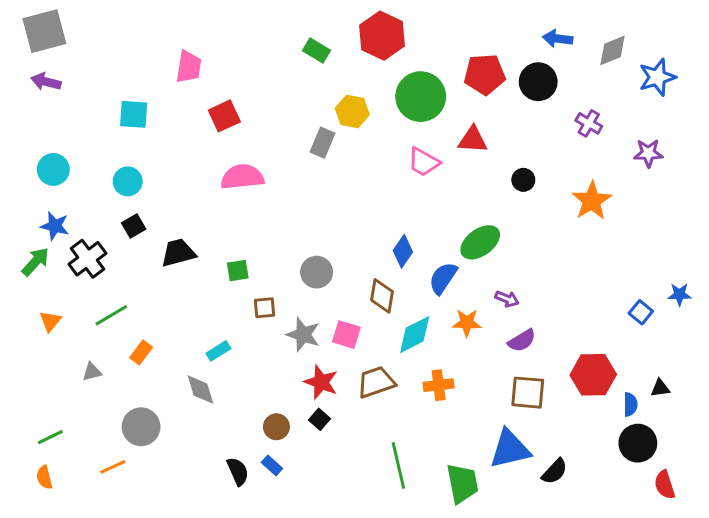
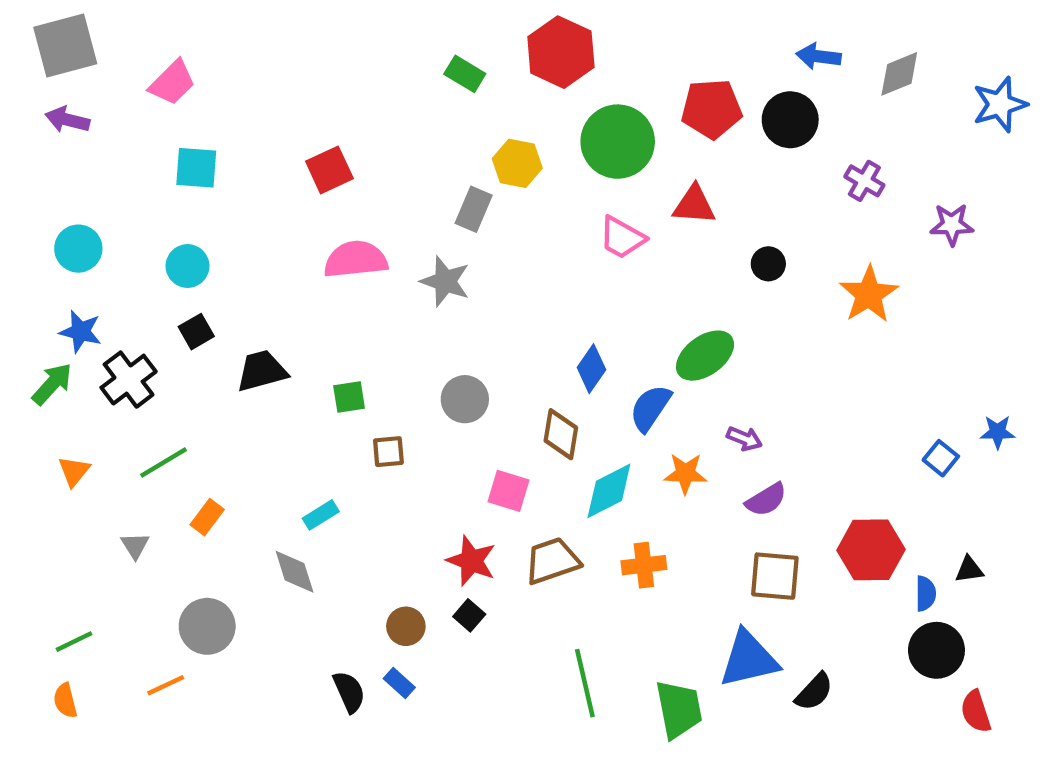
pink trapezoid: (189, 67) -> (172, 83), moved, turned 36
blue star: (657, 77) -> (1000, 104), moved
gray star: (303, 335) -> (445, 281), moved
gray triangle: (92, 372) -> (135, 546), turned -48

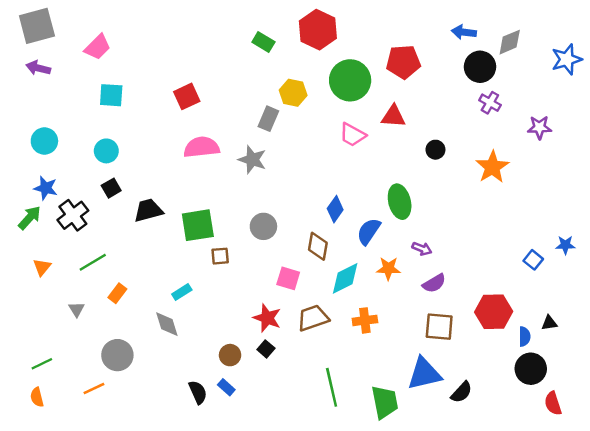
black circle: (790, 120) -> (480, 67), moved
green ellipse: (705, 356) -> (400, 202), turned -68
green square: (349, 397) -> (198, 225), size x1.8

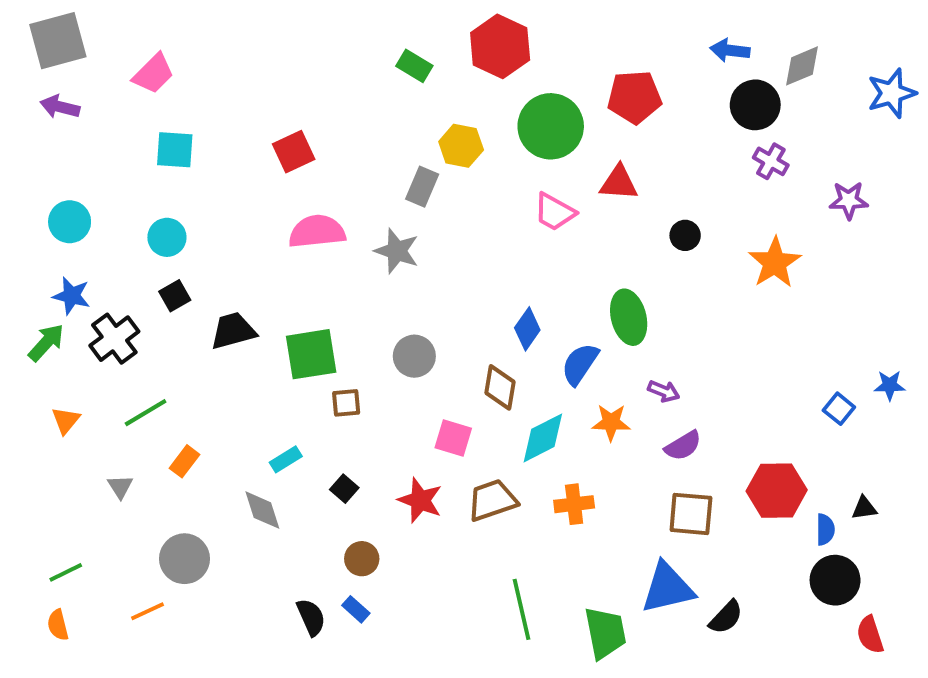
black square: (266, 349) -> (344, 489), moved

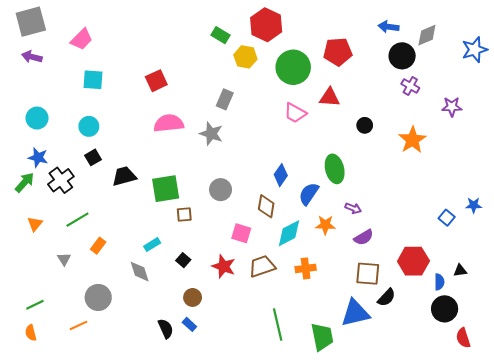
yellow hexagon: (461, 146) -> (245, 57), moved
black semicircle: (726, 617) -> (386, 297), moved

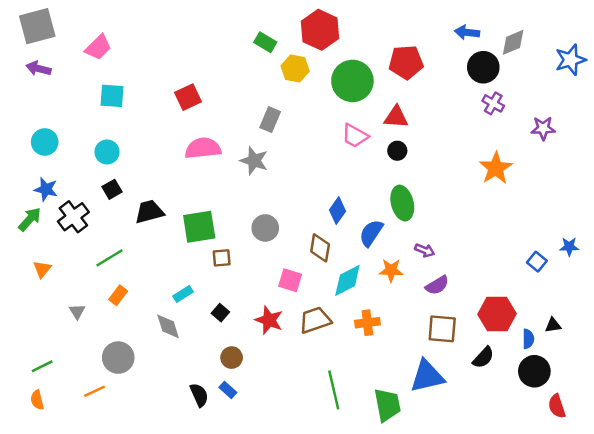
black circle: (365, 125) -> (397, 151), moved
green line: (77, 220) -> (109, 258), moved
black semicircle: (386, 297) -> (483, 358), moved

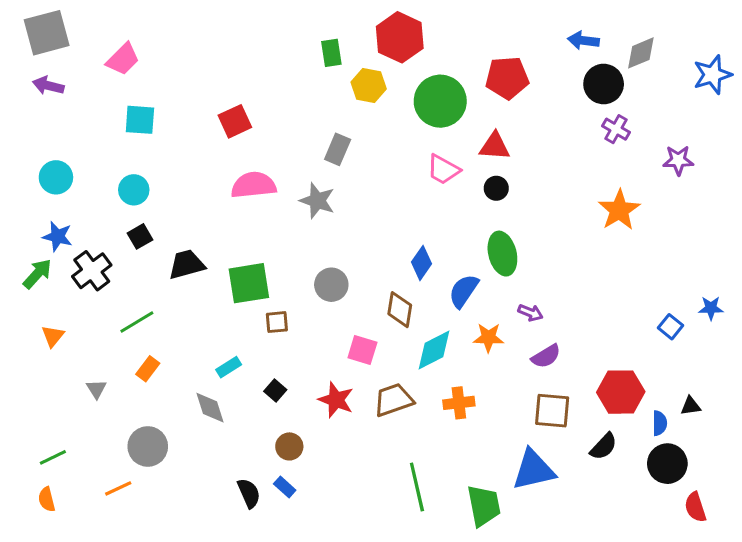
green rectangle: (265, 42) -> (331, 53), turned 50

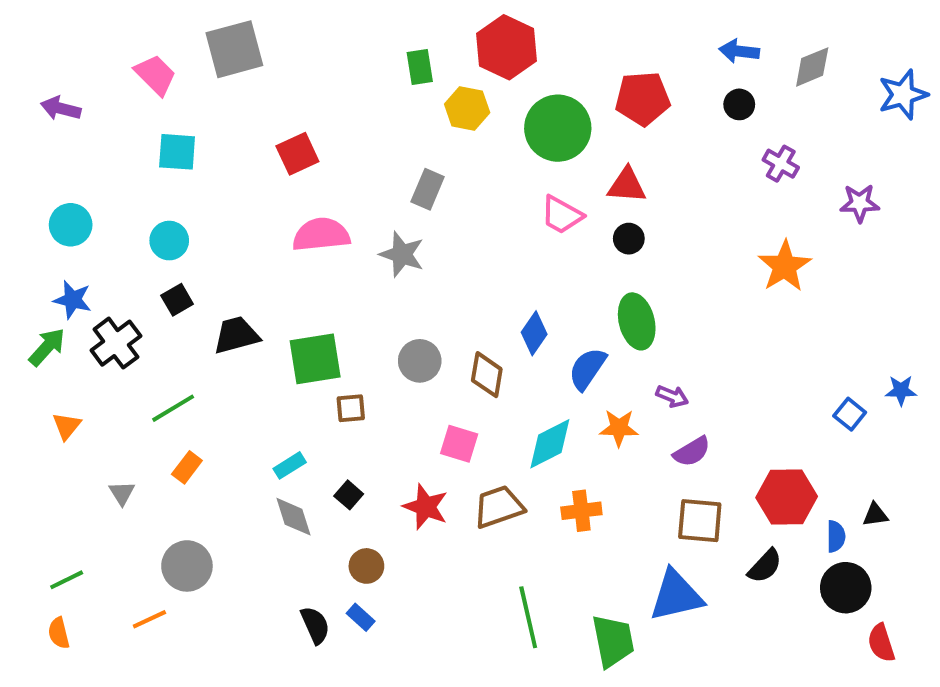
gray square: (47, 33) -> (234, 49), moved
pink trapezoid: (123, 59) -> (155, 75), turned -90
black circle: (604, 84) -> (739, 104), moved, size x0.6
brown diamond: (400, 310) -> (487, 375), moved
gray diamond: (210, 408) -> (293, 517), moved

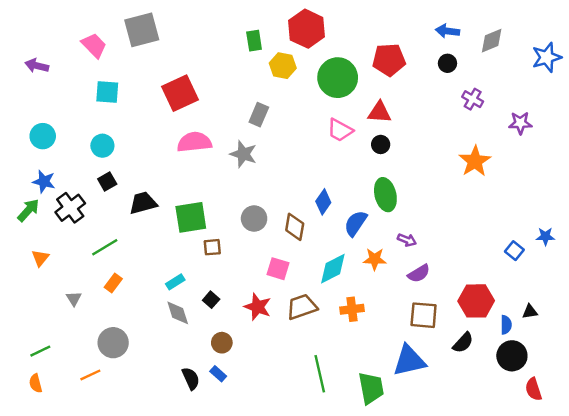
red square: (297, 154) -> (180, 93), size x1.4

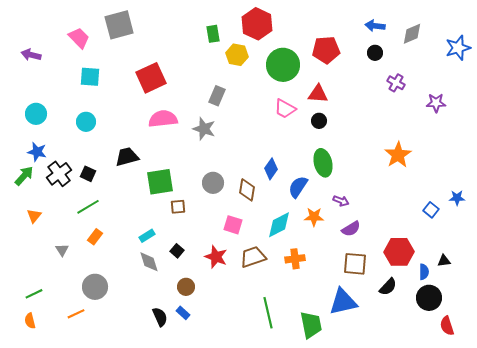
orange star: (475, 161) -> (398, 155), moved
black square: (107, 181) -> (88, 174), moved, turned -35
black trapezoid: (143, 203) -> (127, 157), moved

